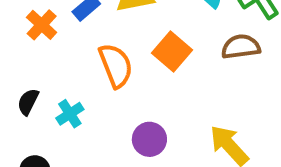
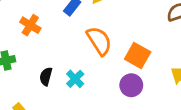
orange cross: (42, 25) -> (30, 25), moved
orange square: (172, 52) -> (138, 56), moved

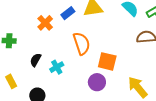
orange cross: (30, 25) -> (45, 23), moved
orange square: (138, 56) -> (107, 61), turned -30

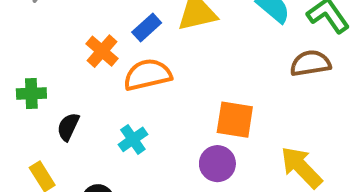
orange semicircle: (82, 43) -> (148, 75), moved, turned -80
black semicircle: (36, 60) -> (68, 127), moved

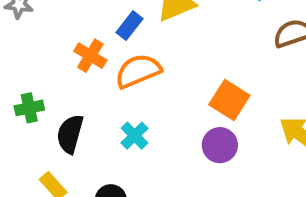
orange square: (235, 120) -> (229, 100), turned 33
black semicircle: (68, 127) -> (70, 134), size x1.4

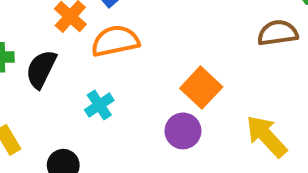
black semicircle: (70, 134) -> (41, 69), moved

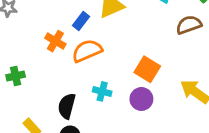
black semicircle: (41, 69) -> (67, 106), moved
cyan cross: (99, 105) -> (102, 91), moved, turned -30

